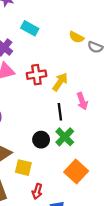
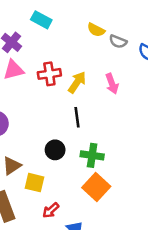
pink arrow: (82, 101) -> (112, 84), moved
green cross: (65, 137) -> (92, 155), moved, turned -36
red arrow: (37, 191) -> (51, 210), turned 32

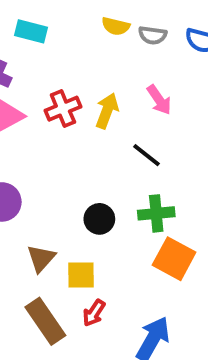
black line: (77, 117) -> (147, 155), moved, turned -30
red arrow: (51, 210) -> (94, 313), moved

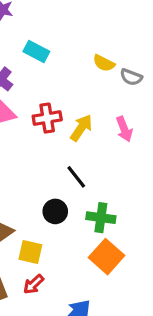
black line: (147, 155) -> (76, 177), moved

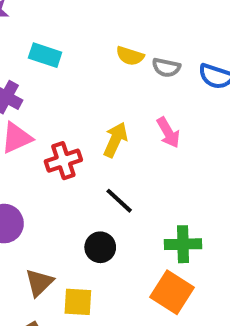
red cross: (47, 118) -> (63, 161), moved
green cross: (101, 218) -> (183, 244), moved

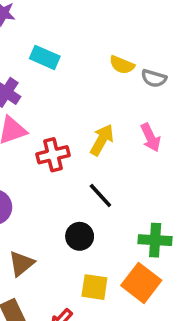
yellow square: (78, 302) -> (94, 287), moved

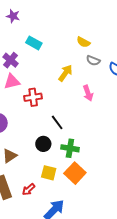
yellow semicircle: (122, 65) -> (83, 42), moved
yellow arrow: (102, 140) -> (65, 73), moved
green cross: (155, 240) -> (70, 148), moved

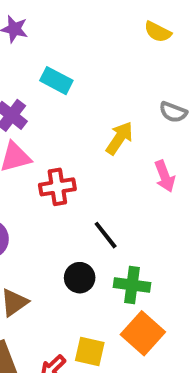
yellow semicircle: (83, 42) -> (158, 32), moved
yellow square: (49, 173) -> (90, 351), moved

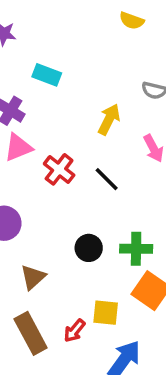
red cross: (57, 187) -> (59, 169), turned -36
black line: (106, 235) -> (107, 179), moved

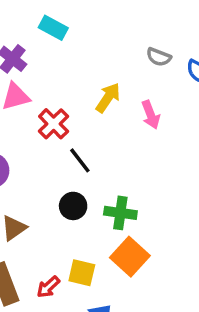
yellow arrow: (109, 119) -> (108, 98), moved
black line: (107, 179) -> (80, 160), moved

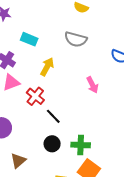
gray semicircle: (159, 57) -> (76, 39), moved, size x1.5
yellow arrow: (108, 98) -> (47, 67), moved

